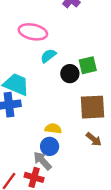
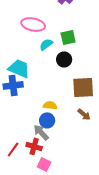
green square: (88, 65) -> (68, 37), moved

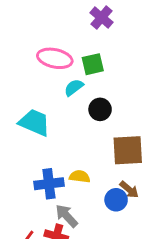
green square: (68, 37) -> (93, 64), moved
blue cross: (13, 85) -> (49, 184), moved
blue circle: (47, 120) -> (116, 200), moved

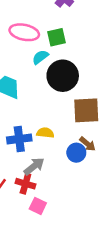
black circle: (100, 109) -> (63, 76), size x1.6
gray arrow: (66, 216) -> (34, 166), turned 95

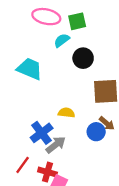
black circle: (63, 76) -> (83, 58), size x0.7
blue cross: (19, 139) -> (42, 133), moved, turned -30
red cross: (25, 184) -> (47, 172), moved

